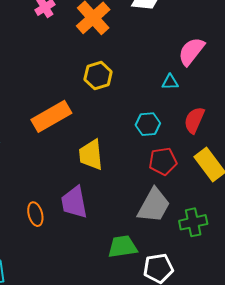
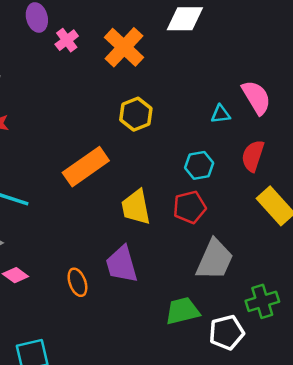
pink semicircle: (191, 51) -> (256, 97), moved, turned 116
red pentagon: (163, 161) -> (190, 207), moved
green cross: (193, 222) -> (262, 301), moved

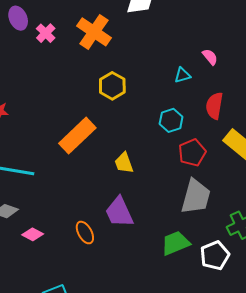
pink semicircle: (256, 97) -> (210, 57), size x0.6
yellow trapezoid: (136, 207) -> (124, 163), size x0.7
red pentagon: (190, 207) -> (192, 153), moved

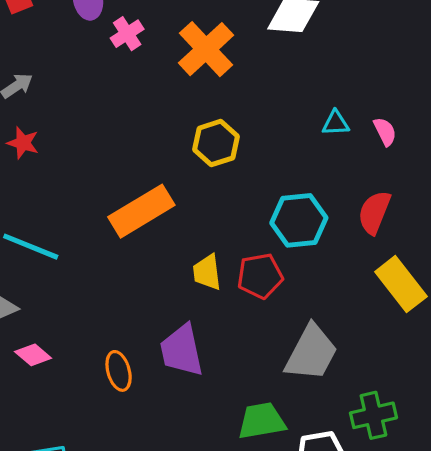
cyan triangle: (182, 75) -> (336, 123), moved
cyan hexagon: (171, 120) -> (299, 220), size x1.4
red pentagon: (192, 153) -> (260, 276), moved

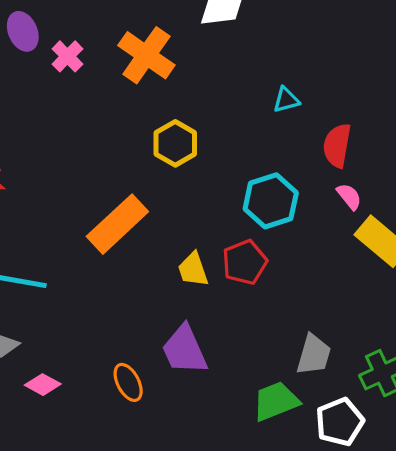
pink semicircle: (385, 132) -> (349, 196), moved
red semicircle: (374, 212) -> (337, 145), moved
gray trapezoid: (311, 353) -> (314, 355), moved, size x0.7

